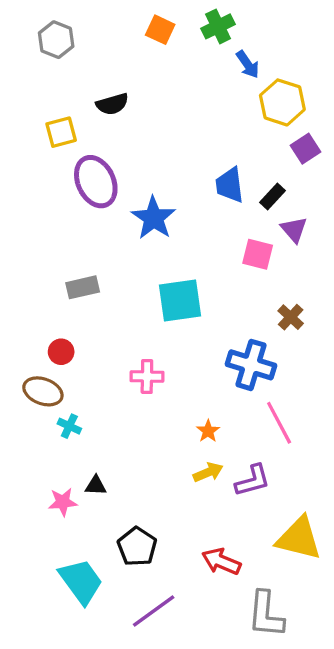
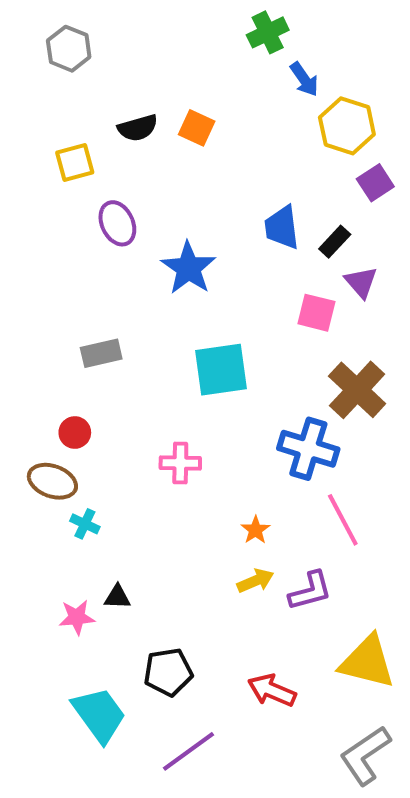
orange square: (160, 30) -> (197, 128), moved
purple ellipse: (96, 182) -> (117, 223), size x0.7
brown cross: (291, 317) -> (357, 390), size x1.8
black pentagon: (137, 547) -> (168, 672), turned 30
gray L-shape: (266, 614) -> (365, 755), moved, turned 51

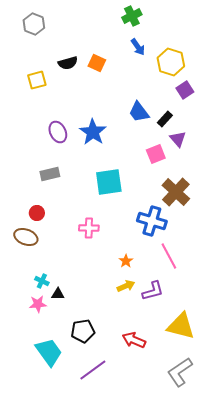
blue arrow: (304, 79) -> (138, 47), moved
purple ellipse: (117, 223) -> (58, 132), moved
blue trapezoid: (282, 227) -> (139, 112), turned -30
pink square: (316, 313) -> (156, 154), turned -36
cyan cross: (85, 524) -> (42, 281), moved

